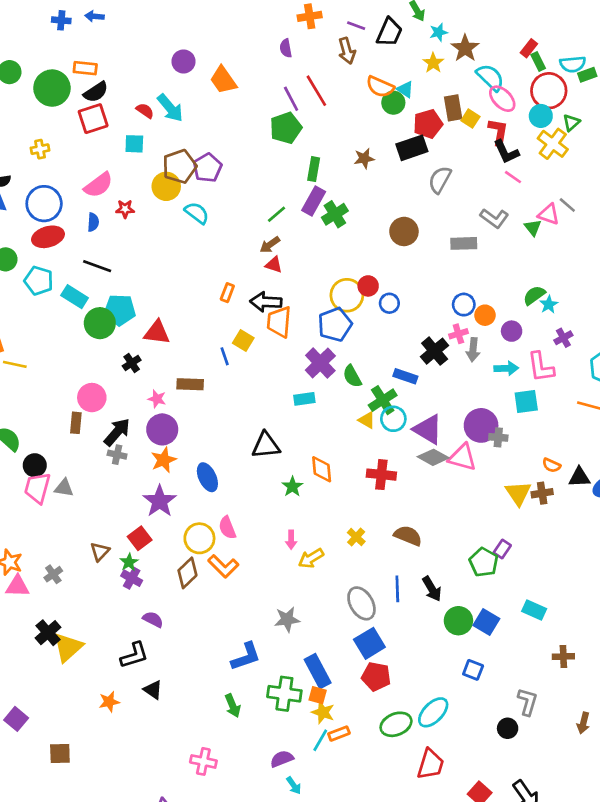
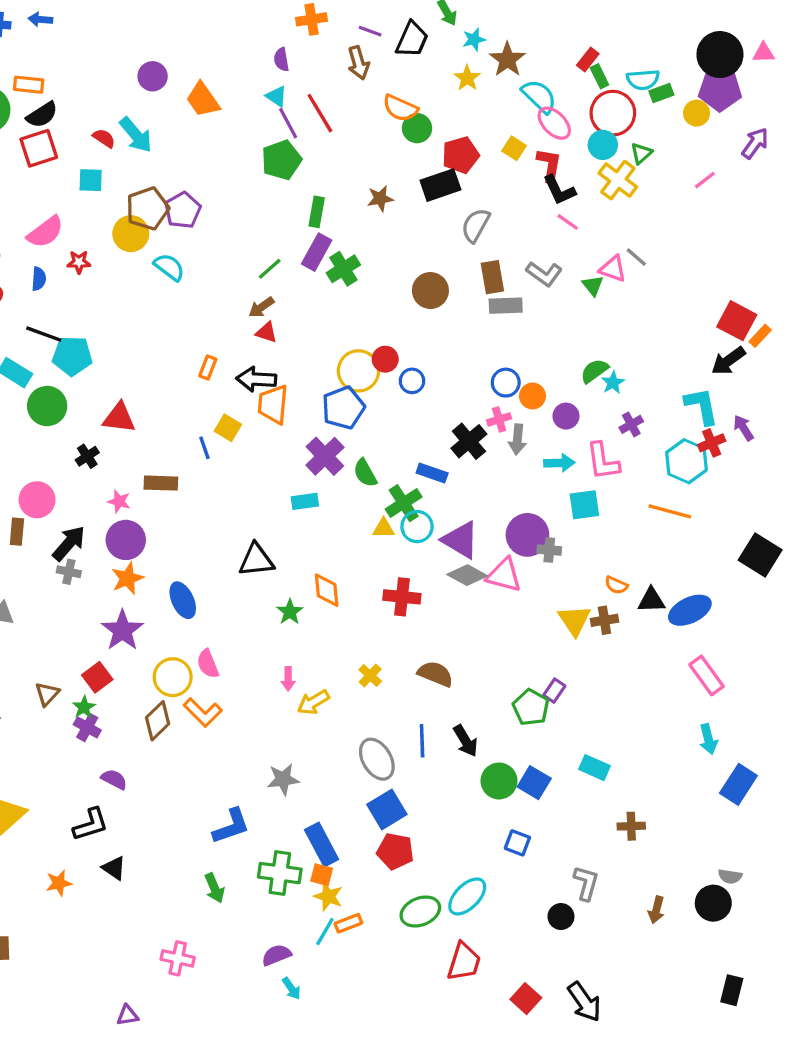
cyan triangle: (405, 89) -> (276, 96), moved
brown rectangle: (453, 108) -> (492, 277), moved
cyan pentagon: (120, 310) -> (72, 356), moved
yellow triangle: (367, 420) -> (384, 528), turned -30

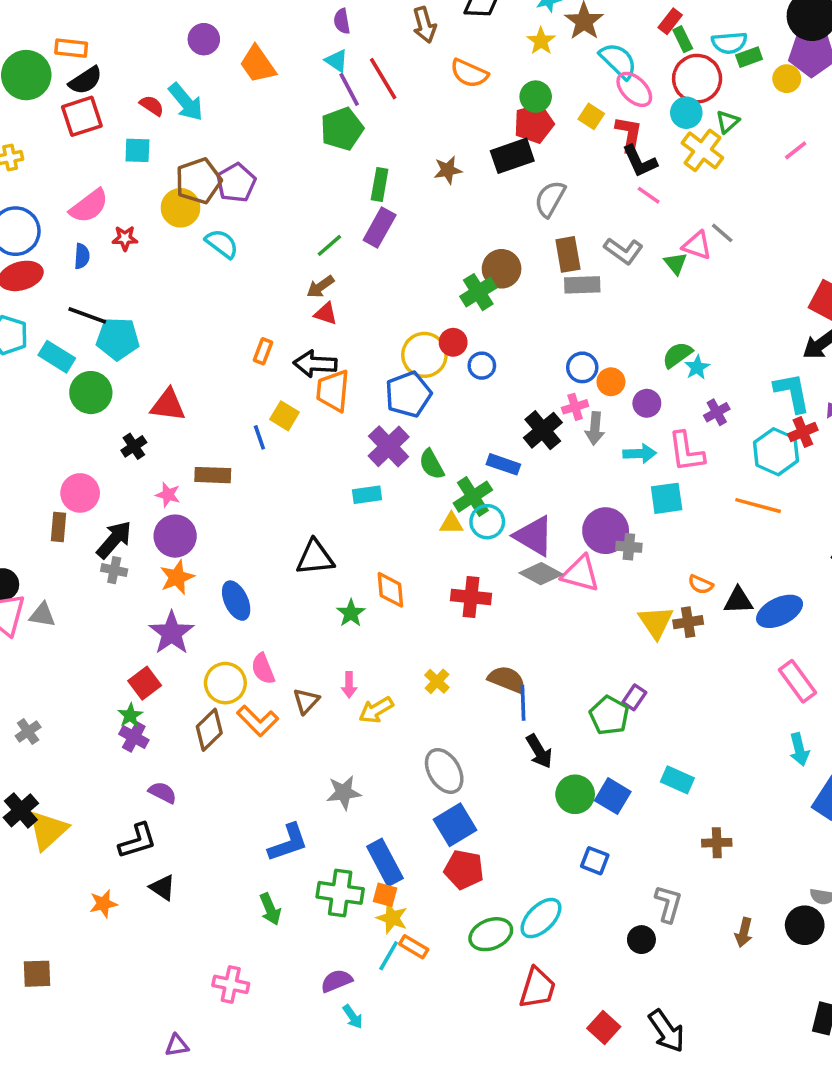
green circle: (417, 128) -> (536, 97), moved
green cross: (343, 269) -> (478, 292), moved
brown triangle: (47, 694) -> (306, 701), moved
blue line: (422, 741) -> (523, 703), moved
orange rectangle: (348, 923) -> (414, 947), turned 52

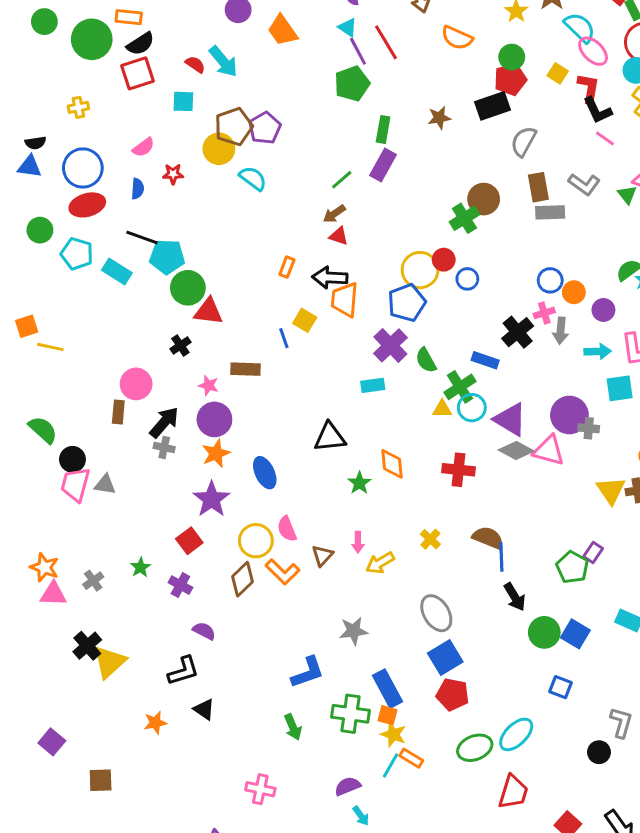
pink semicircle: (89, 206) -> (143, 147), size x0.7
green circle: (91, 393) -> (188, 288), moved
green star: (130, 715) -> (141, 567), moved

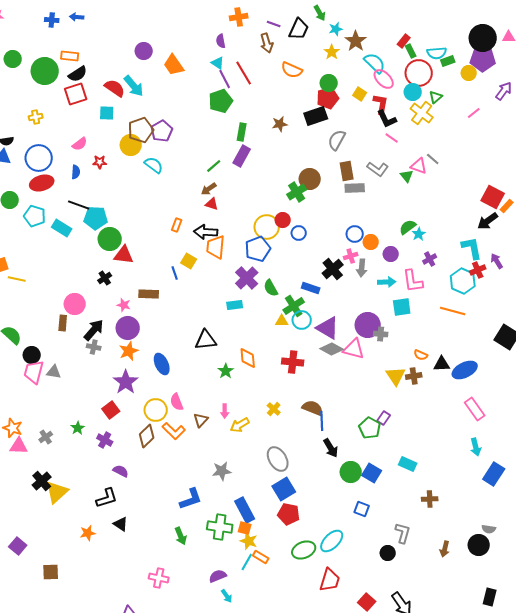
red semicircle: (195, 64) -> (115, 88), size x1.5

